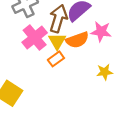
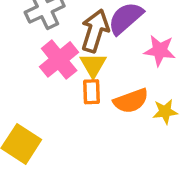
orange semicircle: (77, 40) -> (131, 101), moved
orange rectangle: (56, 59) -> (91, 92), turned -56

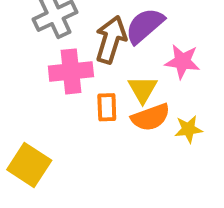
pink cross: (59, 59) -> (71, 71), turned 33
yellow triangle: (93, 65) -> (143, 89), moved

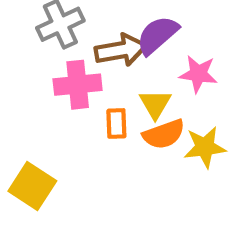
brown arrow: (111, 40) -> (121, 50), turned 63
yellow star: (188, 129) -> (205, 147), size x1.4

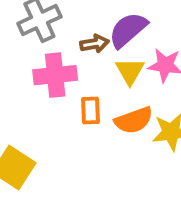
brown arrow: (121, 50) -> (94, 44), size x0.6
yellow triangle: (155, 104) -> (130, 71), moved

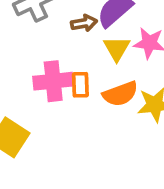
pink cross: (55, 75) -> (53, 81), moved

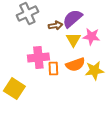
orange rectangle: (80, 85) -> (53, 69), moved

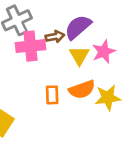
pink star: (91, 37) -> (104, 52), turned -30
pink cross: (38, 58) -> (30, 46), moved

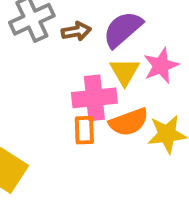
brown arrow: (55, 37) -> (76, 31), moved
pink cross: (30, 46) -> (94, 98), moved

